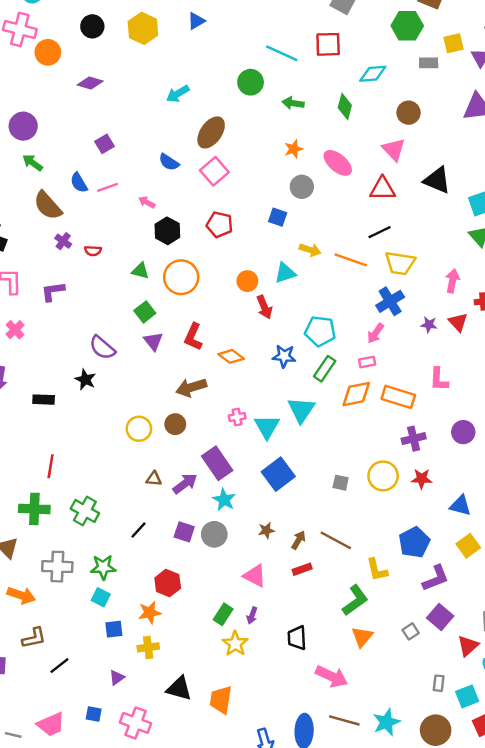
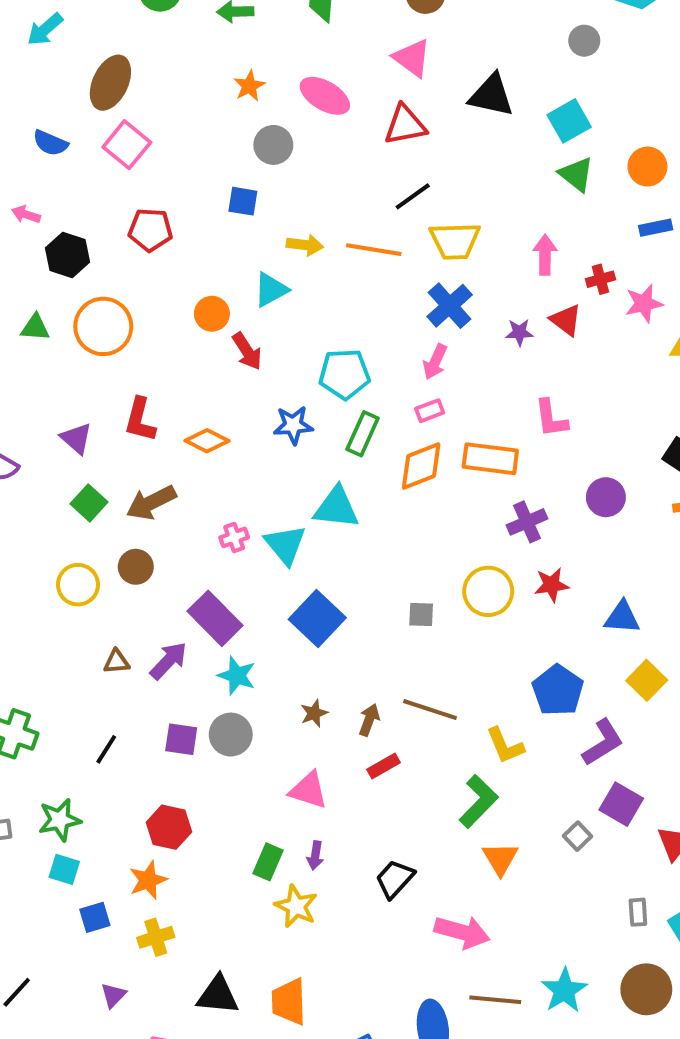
green square: (145, 312) -> (89, 503), moved
cyan triangle: (301, 410) -> (336, 508), turned -48
black trapezoid: (297, 638) -> (395, 879), turned 55

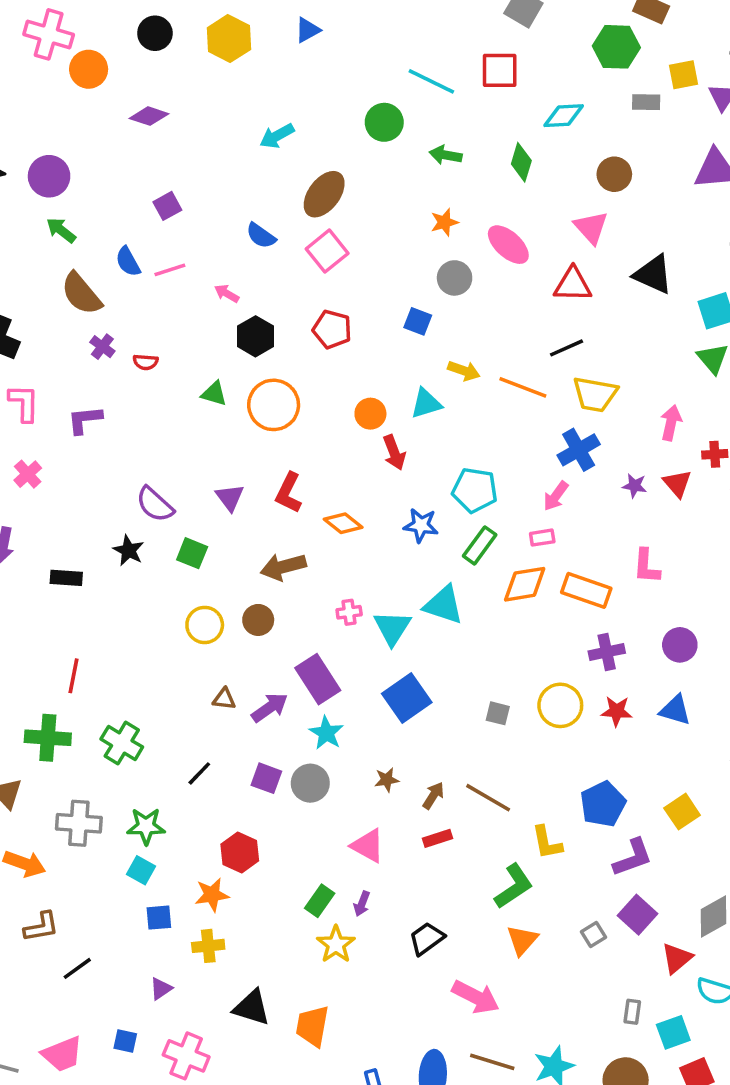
green square: (89, 503) -> (192, 553), moved, turned -32
blue triangle: (622, 617) -> (675, 710), moved

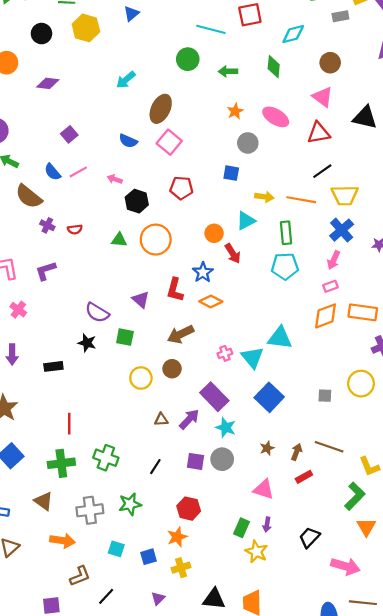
blue star: (421, 525) -> (203, 272), moved, turned -30
green rectangle: (480, 545) -> (286, 233), moved, turned -30
cyan square: (141, 870) -> (116, 549), moved

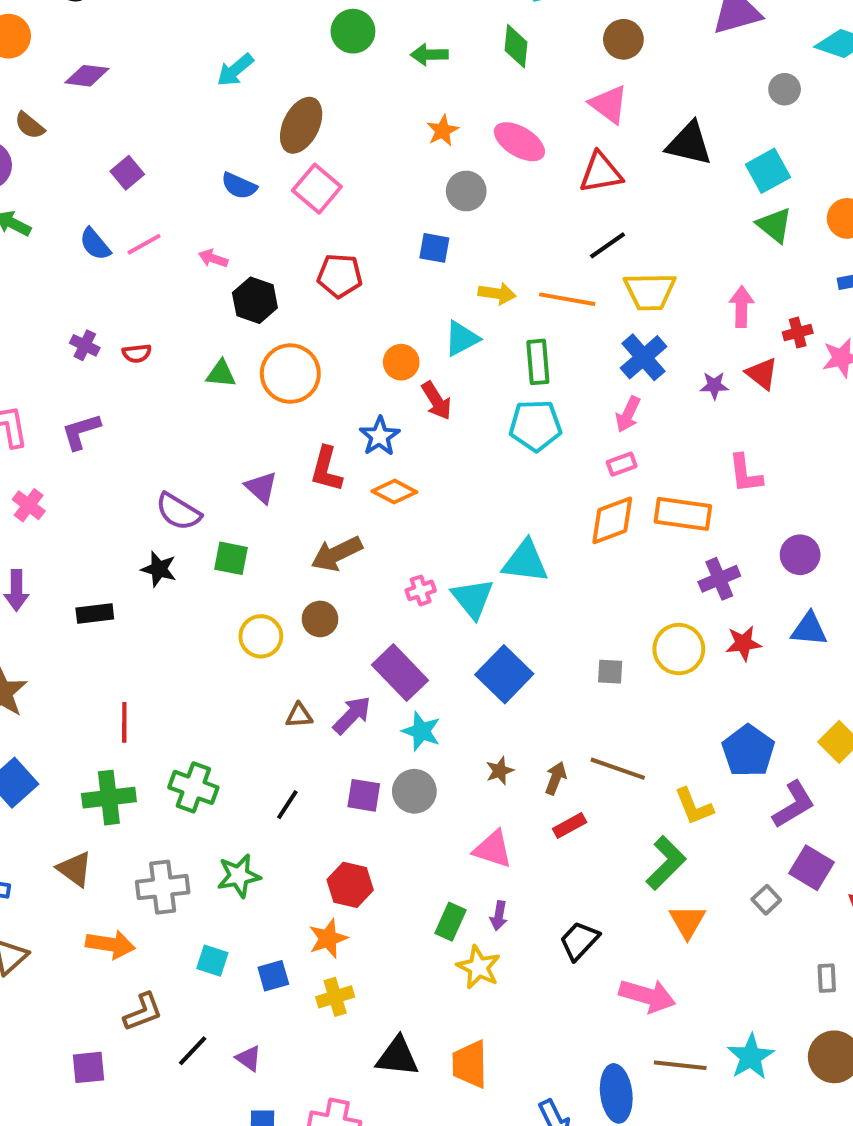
brown semicircle: (29, 196) -> (30, 125), moved, size x0.6
purple triangle: (158, 598) -> (249, 1058), moved, turned -40

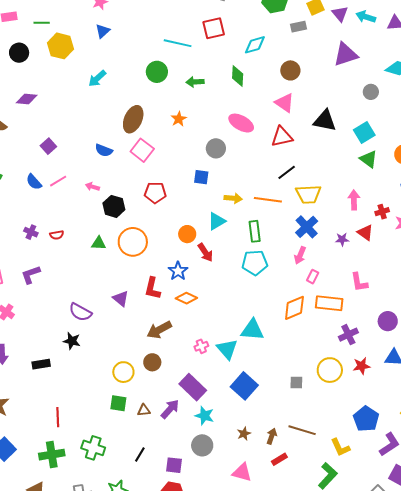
cyan arrow: (235, 70) -> (97, 78), moved
orange star: (443, 131) -> (179, 119), moved
pink rectangle: (622, 464) -> (313, 277), moved, turned -40
green square: (231, 558) -> (118, 403), moved
purple square: (364, 795) -> (174, 465), moved

